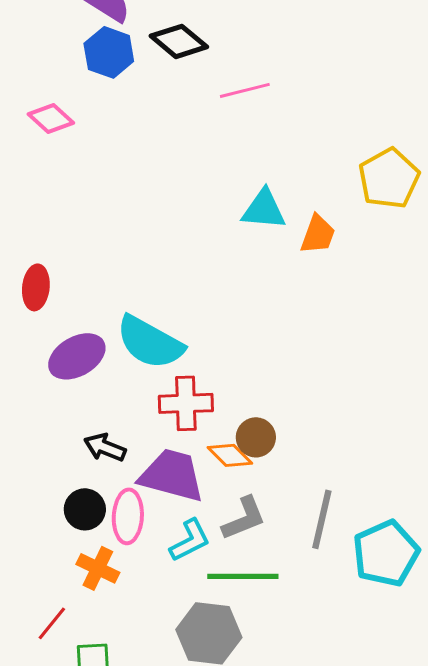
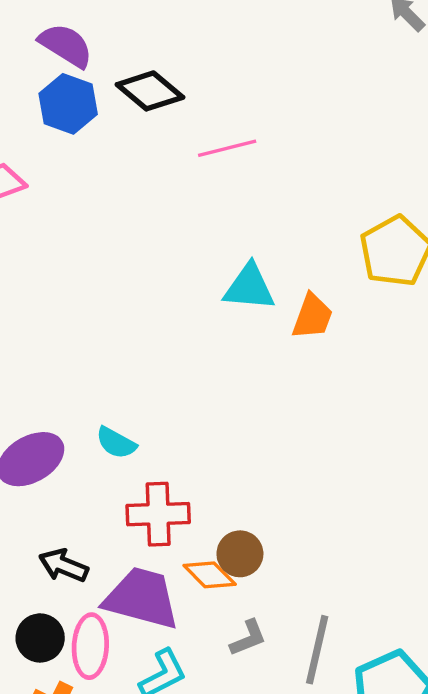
cyan semicircle: (150, 342) -> (116, 443), size x0.5
gray L-shape: (244, 518) -> (248, 638), moved, size x0.7

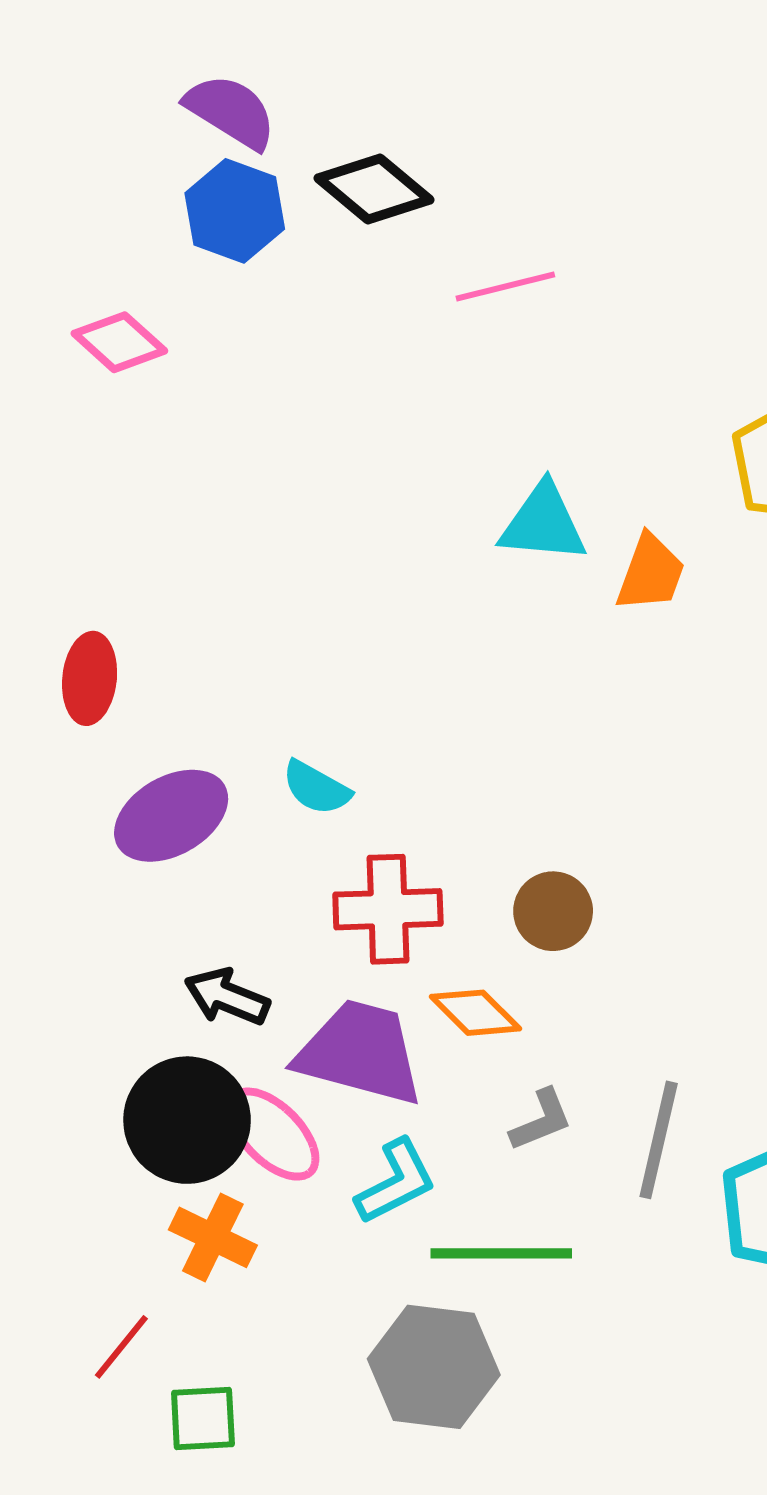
brown circle: (240, 554) -> (553, 911), moved
black circle: (40, 638) -> (187, 1120), size x1.5
pink ellipse: (90, 646) -> (273, 1134), turned -48

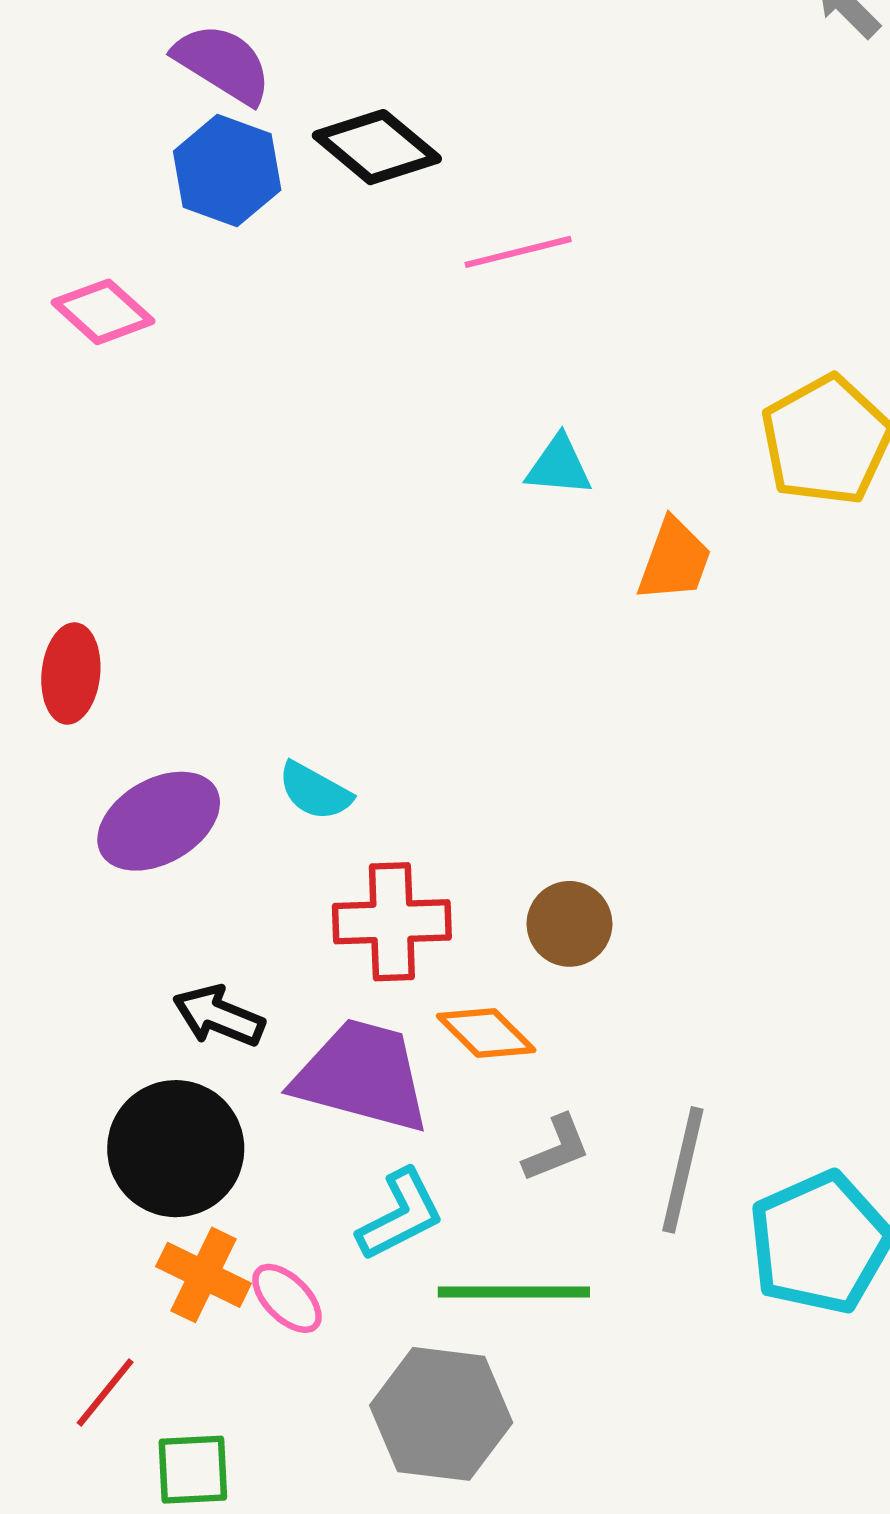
cyan triangle: (543, 523) -> (559, 466), moved, size x0.7
pink ellipse: (273, 1134) -> (287, 1298), moved, size x0.7

